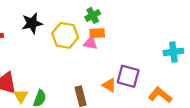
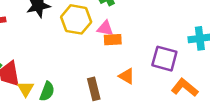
orange rectangle: (97, 33) -> (113, 40), moved
purple square: (128, 76) -> (164, 59), moved

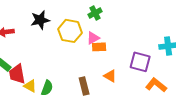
pink triangle: (105, 28) -> (93, 38), turned -40
yellow triangle: (26, 89) -> (30, 86), turned -32

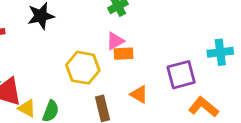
yellow hexagon: (70, 31) -> (83, 68), moved
purple square: (140, 62) -> (181, 75), turned -30

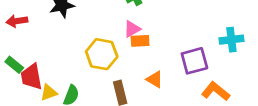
yellow triangle: (27, 108) -> (49, 93), turned -48

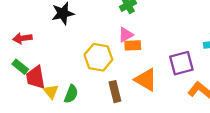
red arrow: (17, 21) -> (23, 38), moved
orange triangle: (155, 79) -> (146, 80), size x1.5
yellow triangle: (49, 93) -> (51, 92), turned -49

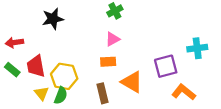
orange rectangle: (133, 45) -> (108, 62), moved
yellow hexagon: (98, 57) -> (64, 76), moved
red trapezoid: (36, 77) -> (36, 66), moved

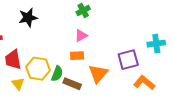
orange triangle: (132, 82) -> (98, 74), turned 40
brown rectangle: (102, 93) -> (72, 84), turned -54
green semicircle: (61, 96) -> (57, 74), moved

